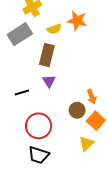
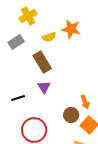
gray rectangle: (20, 34) -> (16, 42), size x0.7
brown rectangle: (47, 55) -> (42, 62), turned -45

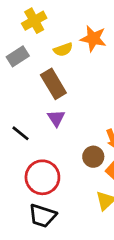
black line: (18, 98) -> (20, 133), turned 56

